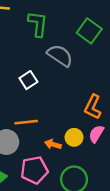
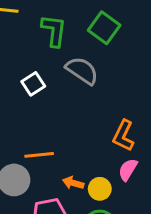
green square: (89, 31) -> (104, 28), moved
white square: (28, 80) -> (33, 84), moved
yellow circle: (74, 137) -> (100, 189), moved

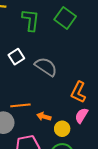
gray semicircle: (82, 71) -> (46, 67), moved
orange arrow: (73, 183) -> (44, 117), moved

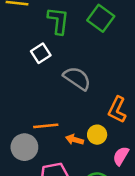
white square: (16, 57) -> (41, 53), moved
pink semicircle: (81, 116) -> (121, 156), moved
yellow circle: (62, 129) -> (97, 135), moved

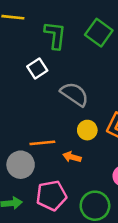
yellow circle: (97, 135) -> (87, 130), moved

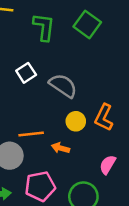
white square: (37, 68) -> (26, 73), moved

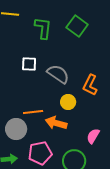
white square: (26, 73) -> (29, 64), turned 35
orange L-shape: (104, 117) -> (90, 85), moved
orange arrow: (60, 148) -> (56, 123), size x1.5

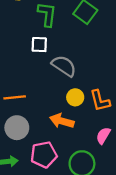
white square: (29, 64) -> (39, 45), moved
orange L-shape: (90, 85) -> (100, 101), moved, turned -40
orange line: (33, 112) -> (15, 97), moved

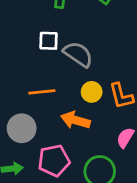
white square: (39, 45) -> (49, 41), moved
orange line: (15, 97) -> (42, 92), moved

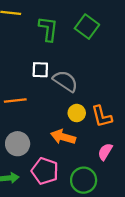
orange line: (42, 92) -> (15, 100), moved
pink pentagon: (54, 161) -> (45, 171), turned 30

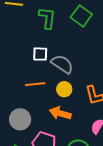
orange line: (15, 100) -> (35, 84), moved
yellow circle: (77, 113) -> (64, 89), moved

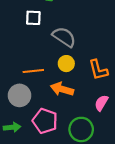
white square: (40, 54) -> (33, 18), moved
orange line: (35, 84) -> (33, 71), moved

